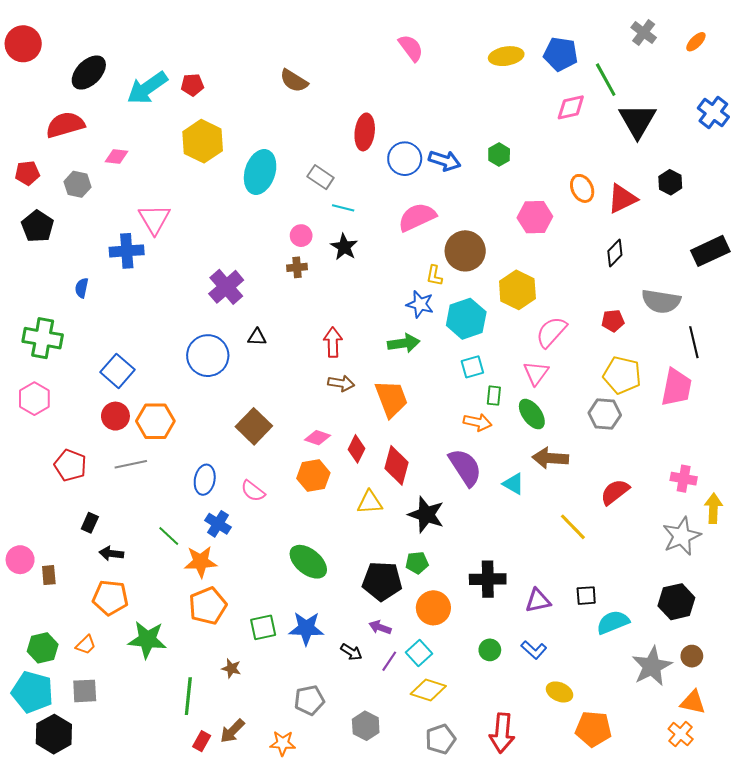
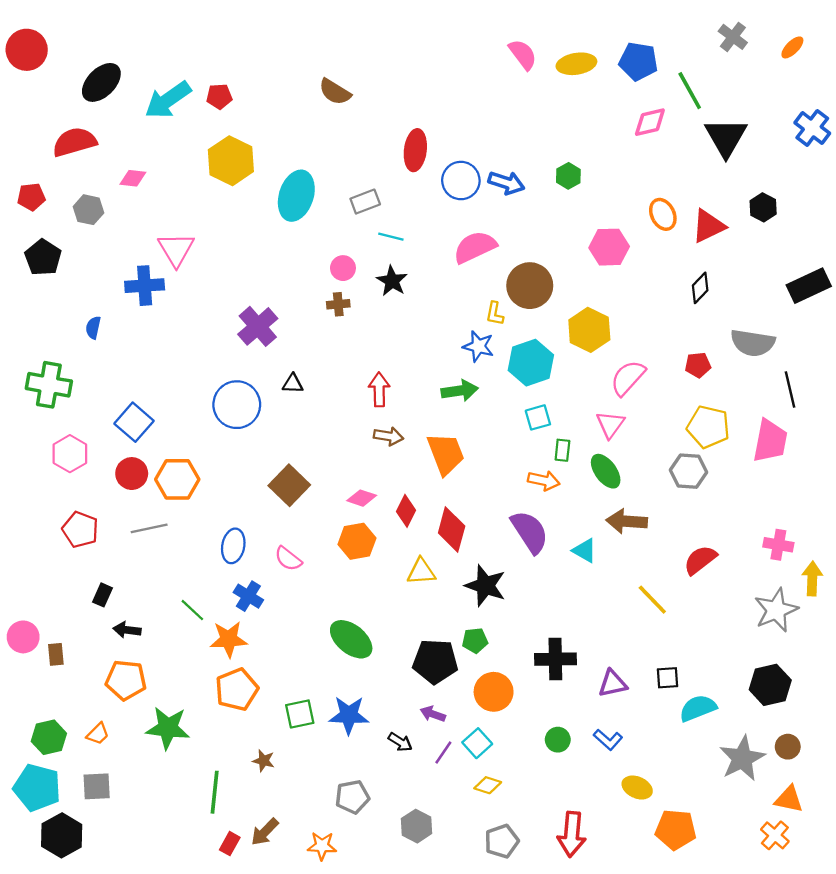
pink semicircle: (411, 48) -> (523, 54), moved
gray rectangle: (321, 177) -> (365, 202), turned -55
pink hexagon: (34, 399) -> (70, 454), moved
yellow diamond: (428, 690) -> (488, 785), size x0.7

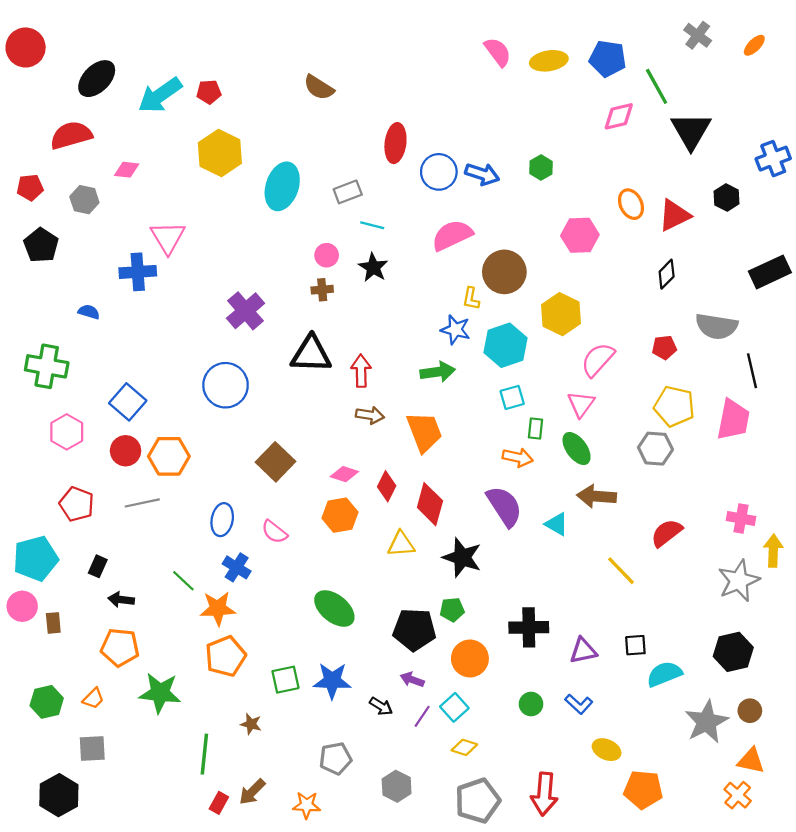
blue cross: (812, 128) -> (773, 159), moved, turned 32
blue semicircle: (93, 328) -> (89, 312), turned 95
black triangle: (293, 384) -> (311, 354), moved, size x2.0
cyan pentagon: (37, 788) -> (36, 559), moved, turned -30
gray pentagon: (502, 841) -> (478, 801), size x1.4

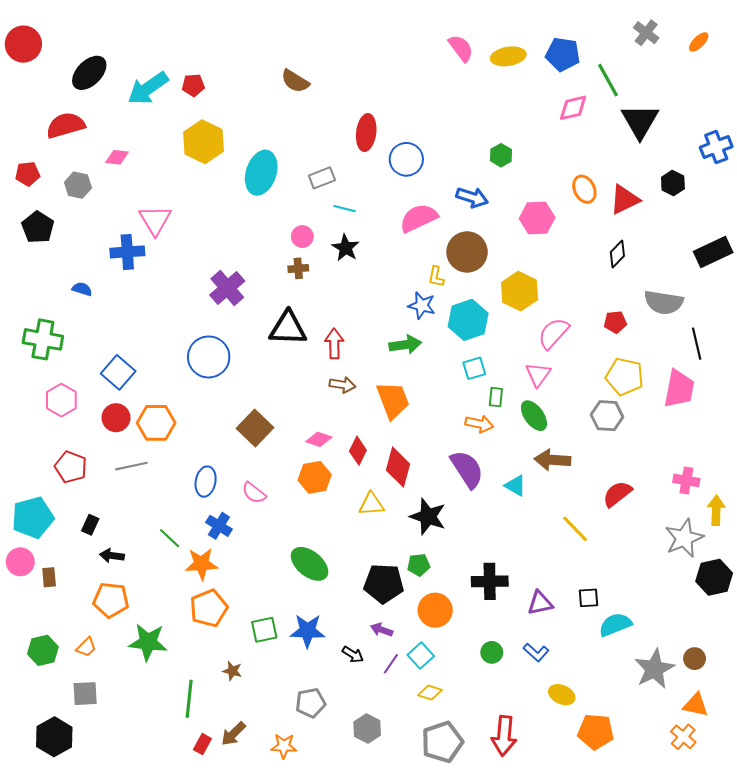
blue arrow: (482, 174) -> (472, 197), moved
black hexagon: (733, 652) -> (714, 577), moved

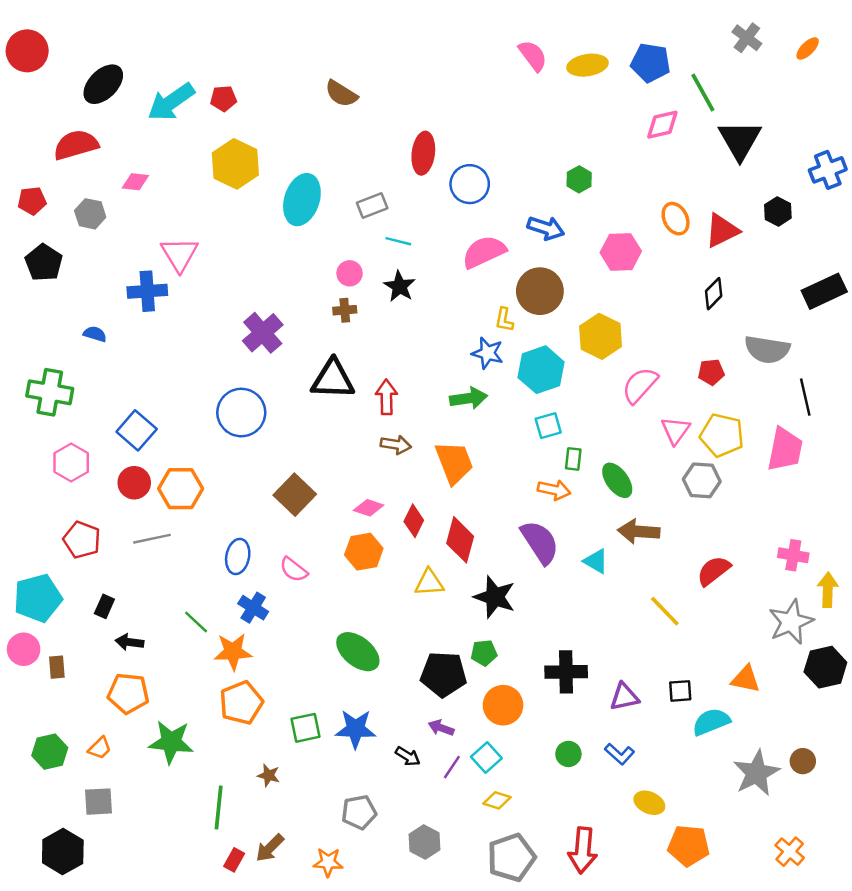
pink triangle: (538, 374) -> (676, 430), moved
orange triangle: (696, 705) -> (746, 679), moved

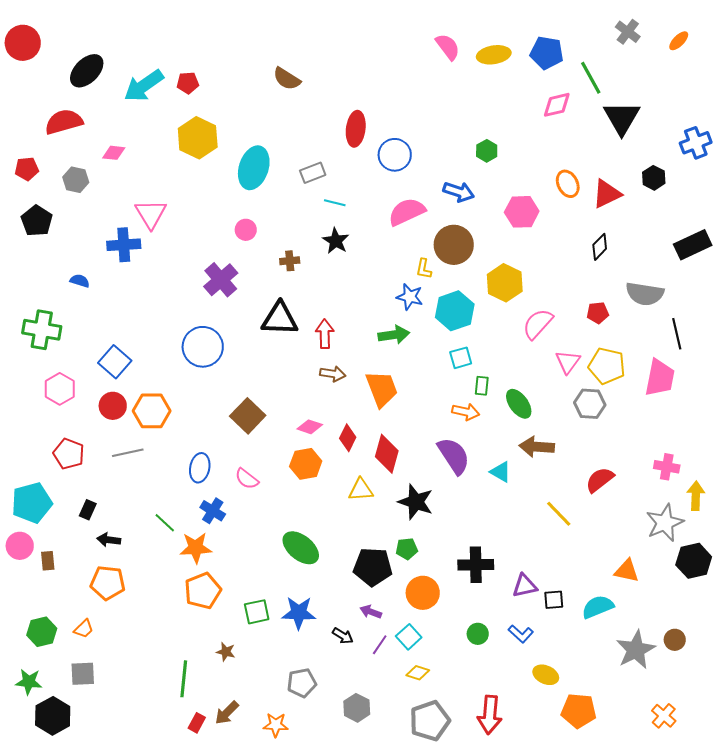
pink circle: (350, 273) -> (246, 230), moved
black square: (680, 691) -> (554, 600), moved
green star: (171, 742) -> (29, 682), moved, size x0.7

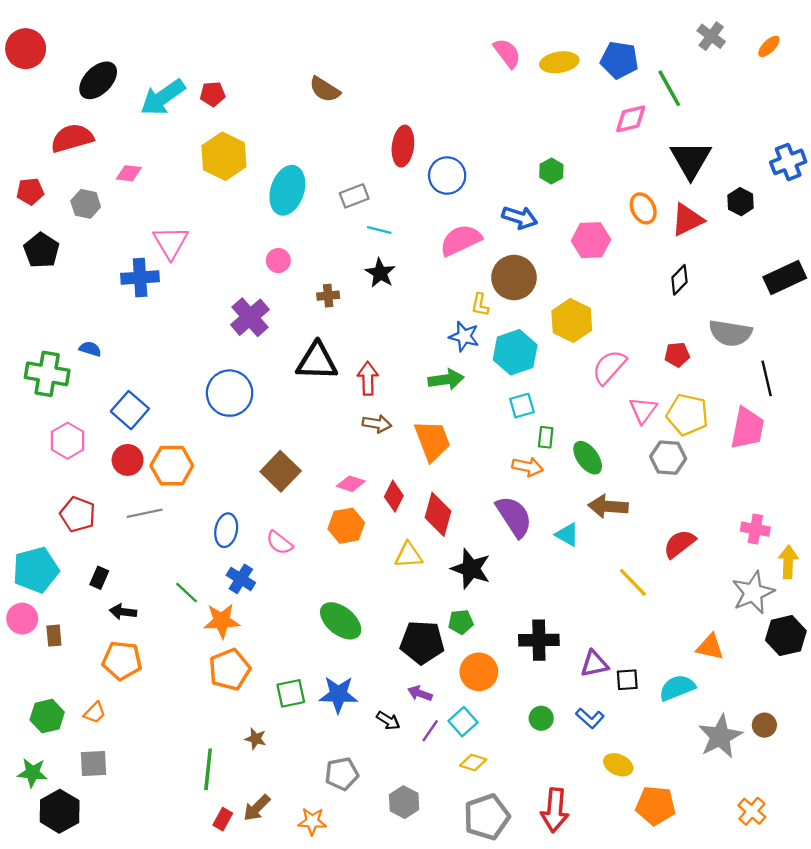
black triangle: (622, 118) -> (691, 160), moved
blue semicircle: (80, 281) -> (90, 349), moved

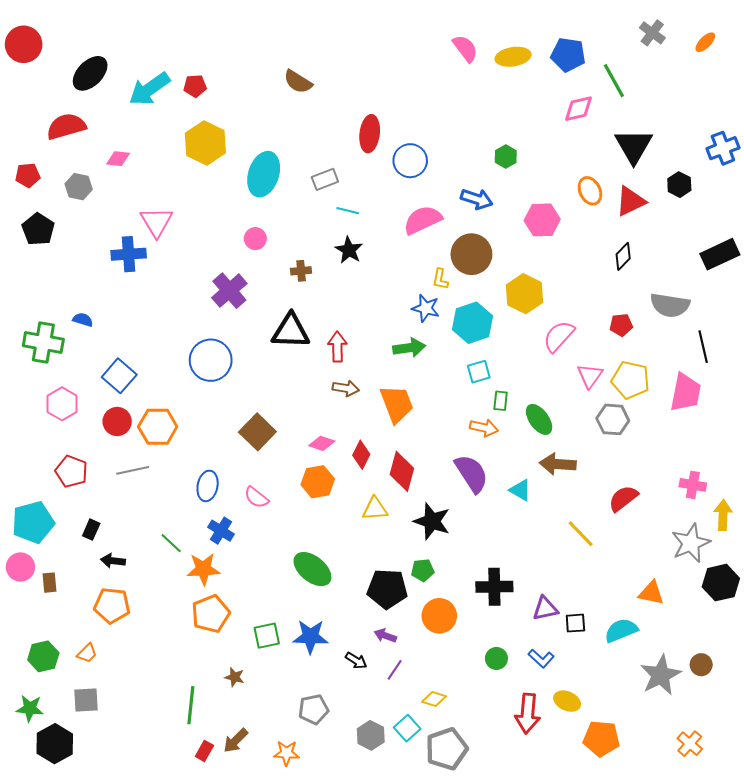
cyan square: (463, 722) -> (407, 728), moved
red arrow: (555, 810) -> (528, 714), moved

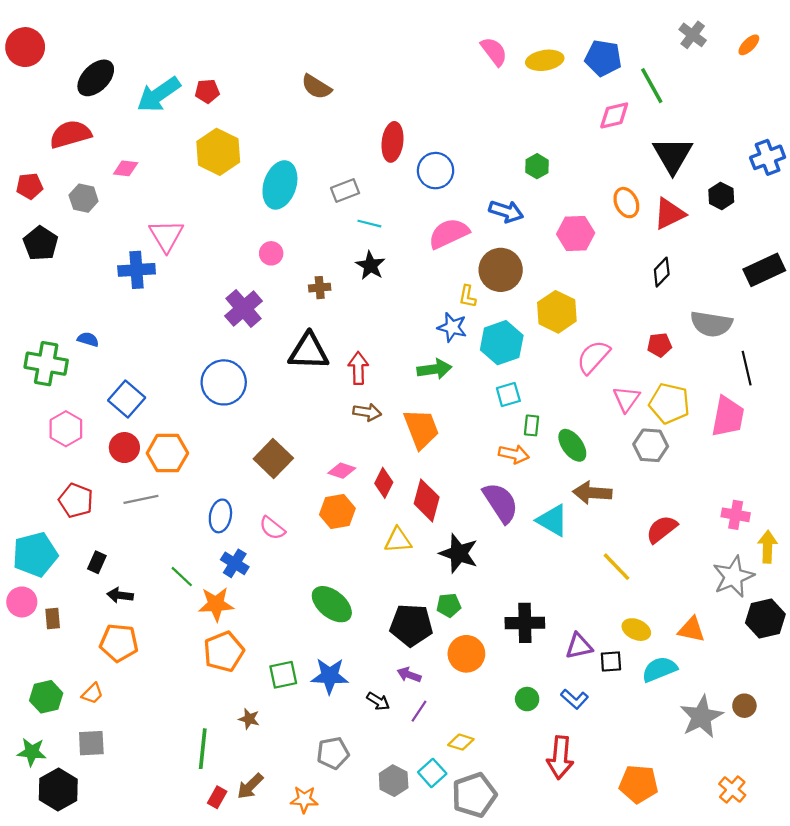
cyan triangle: (520, 490) -> (552, 520), size x1.4
yellow ellipse: (567, 701) -> (636, 630), moved

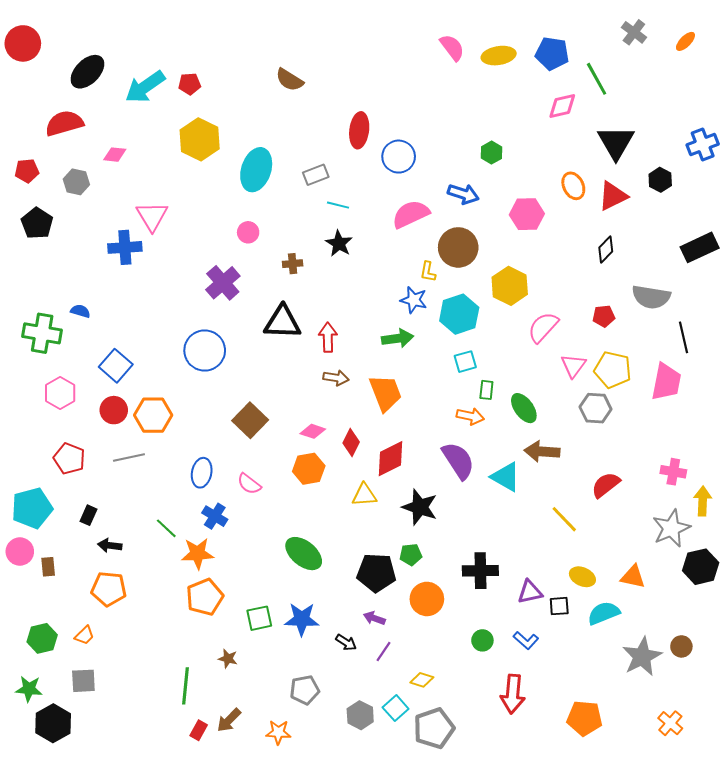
red diamond: (427, 500) -> (391, 459), turned 48

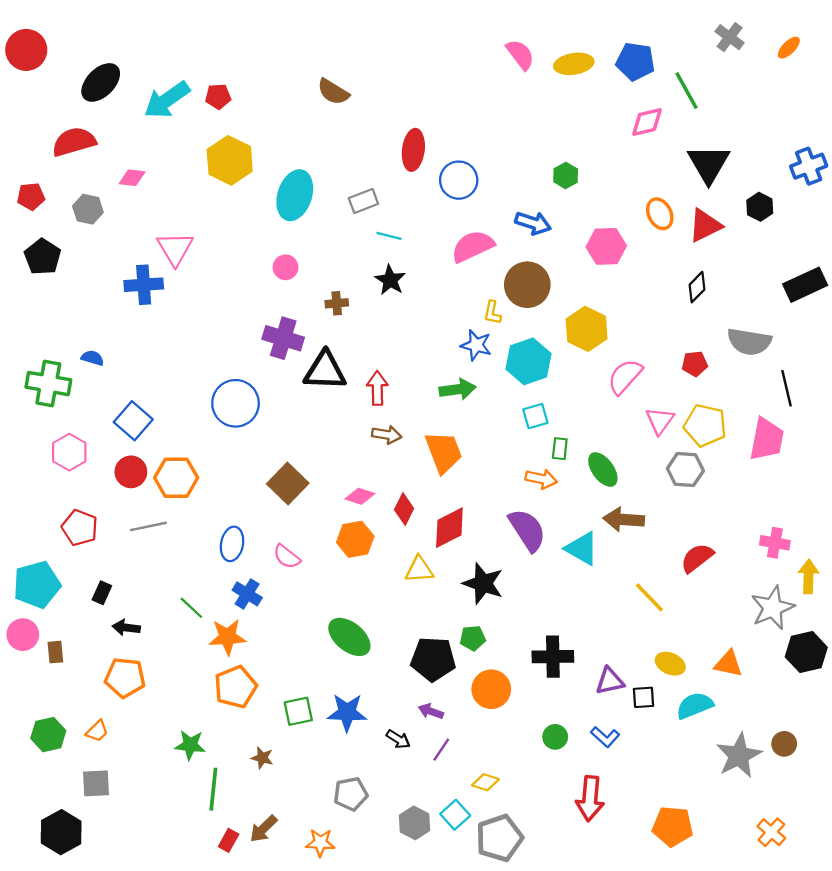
purple cross: (223, 283) -> (283, 338), moved, turned -32
green star: (29, 689) -> (190, 745), moved

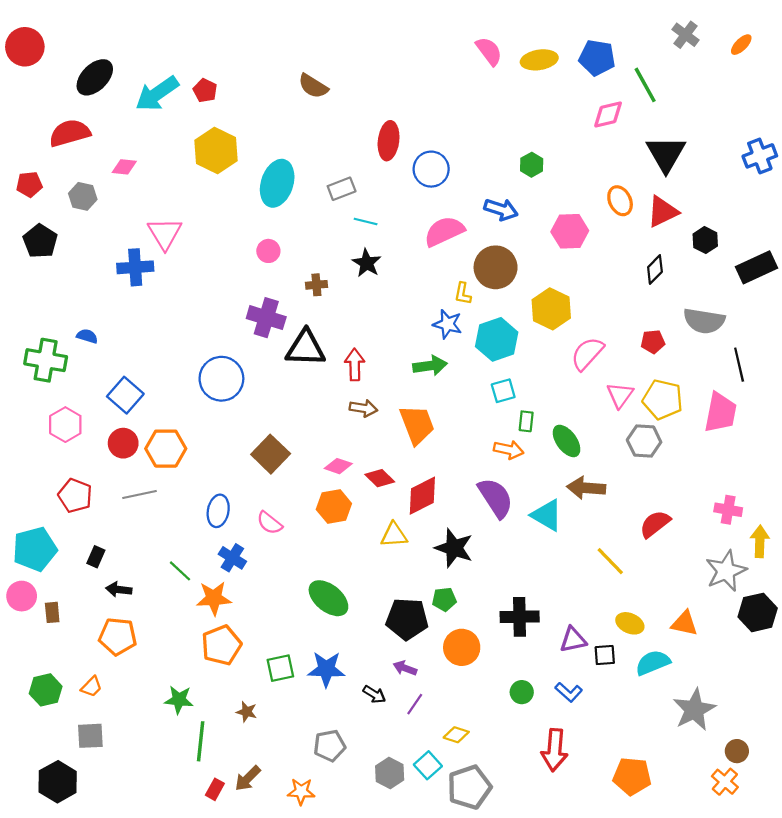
red pentagon: (218, 96) -> (205, 90), turned 30
black hexagon: (760, 207) -> (705, 240), moved
red diamond: (404, 509) -> (380, 478), turned -72
brown circle: (784, 744) -> (737, 751), moved

